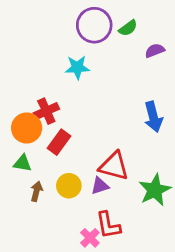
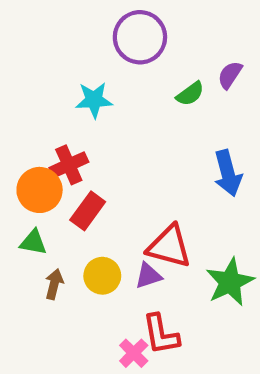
green semicircle: (128, 28) -> (190, 94), moved
purple semicircle: (155, 51) -> (230, 75), turned -36
cyan star: (77, 67) -> (94, 100), moved

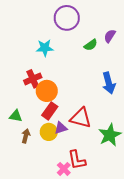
orange circle: (40, 190) -> (47, 91), moved
red rectangle: (88, 211) -> (50, 111), moved
purple triangle: (148, 276) -> (61, 128), moved

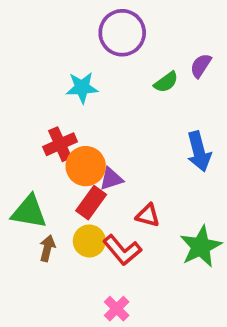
green triangle: (16, 116) -> (29, 212), size x1.5
red triangle: (81, 118) -> (148, 215), size x0.6
purple triangle: (61, 128) -> (111, 179), moved
red L-shape: (77, 160) -> (122, 250), moved, turned -30

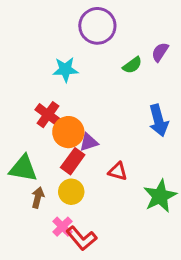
red cross: (60, 144) -> (48, 115), turned -30
red L-shape: (122, 250) -> (81, 238), moved
pink cross: (117, 309) -> (62, 227), moved

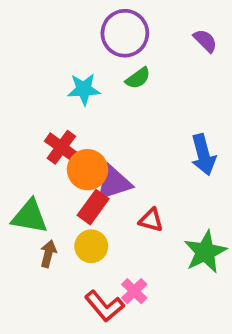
purple semicircle: (160, 52) -> (205, 41), moved, turned 102
green semicircle: (132, 65) -> (138, 78), moved
purple triangle: (89, 142) -> (114, 183), size x1.5
pink cross: (62, 227) -> (134, 291), moved

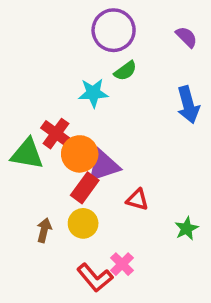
cyan star: (84, 89) -> (93, 93), moved
blue arrow: (203, 155) -> (188, 105), moved
green triangle: (30, 216) -> (27, 154), moved
green star: (205, 252) -> (186, 228), size x0.6

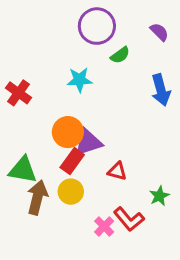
green semicircle: (125, 71) -> (120, 55), moved
red cross: (56, 134) -> (18, 93), moved
green triangle: (27, 154) -> (23, 170), moved
brown arrow: (44, 230) -> (37, 197), size x1.6
red L-shape: (95, 278) -> (129, 219), moved

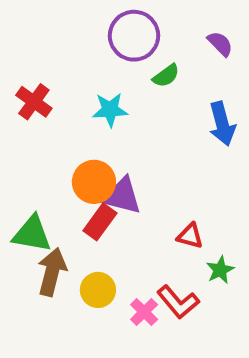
red cross: (18, 93) -> (34, 102), moved
purple triangle: (88, 142) -> (122, 196), turned 32
red triangle: (117, 171) -> (190, 236), moved
yellow circle: (71, 192) -> (98, 290), moved

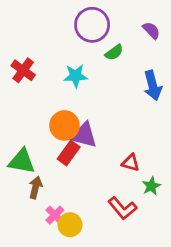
brown arrow: (52, 272) -> (36, 187), size x0.7
yellow circle: (98, 290) -> (70, 225), moved
pink cross: (144, 312) -> (55, 215), moved

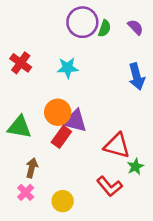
green semicircle: (114, 52) -> (105, 28), moved, turned -35
green triangle: (22, 161) -> (19, 127), moved
red triangle: (131, 163) -> (117, 146), size x1.6
pink cross: (55, 215) -> (26, 192), moved

